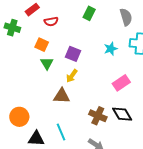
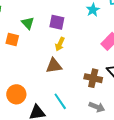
orange square: (42, 45) -> (12, 39), moved
green triangle: (47, 63) -> (28, 23), moved

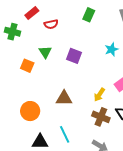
yellow arrow: (60, 44) -> (99, 95), moved
orange circle: (16, 94) -> (30, 111), moved

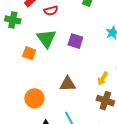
green triangle: (45, 52) -> (46, 39), size x1.5

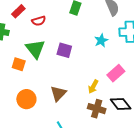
brown triangle: (68, 84) -> (58, 93), turned -42
orange circle: (34, 98) -> (26, 99), moved

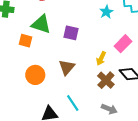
green triangle: (35, 49) -> (41, 24), turned -30
purple square: (64, 50) -> (71, 33), moved
brown cross: (97, 109) -> (106, 80), turned 30

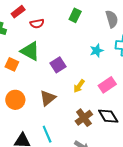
purple square: (71, 33) -> (58, 65), turned 35
yellow arrow: (101, 58) -> (79, 86), moved

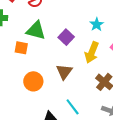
cyan star: (97, 51) -> (97, 24), moved
yellow arrow: (79, 86) -> (92, 52), size x1.5

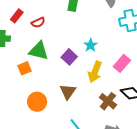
cyan star: (97, 24) -> (91, 45), moved
orange square: (21, 48) -> (24, 68), turned -32

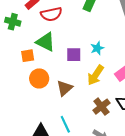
red semicircle: (38, 22) -> (51, 14), size x1.5
purple square: (69, 57) -> (74, 55), turned 35
orange circle: (37, 102) -> (39, 78), moved

